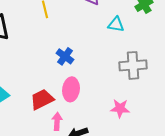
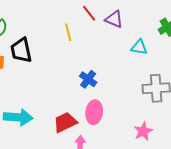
pink star: (120, 108) -> (143, 131), turned -30

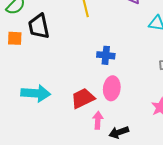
blue cross: (88, 79) -> (106, 55), turned -30

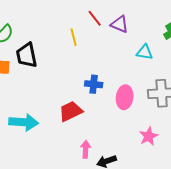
pink ellipse: (112, 88) -> (125, 97), moved
red trapezoid: (83, 98) -> (71, 111), moved

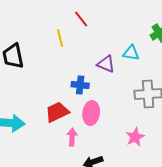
purple triangle: (120, 24) -> (106, 64), moved
pink ellipse: (125, 97) -> (91, 113), moved
pink arrow: (86, 149) -> (72, 137), moved

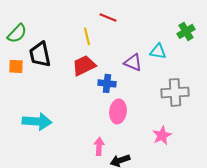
red line: (81, 19) -> (108, 17), turned -30
red trapezoid: (57, 112) -> (84, 65), moved
pink arrow: (72, 137) -> (99, 146), moved

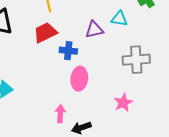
purple triangle: (133, 62) -> (94, 30), turned -36

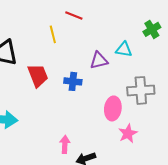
red trapezoid: (45, 33) -> (38, 75), moved, turned 95
pink ellipse: (79, 79) -> (113, 108), moved

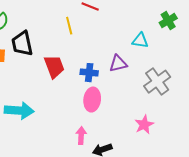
purple triangle: (99, 60) -> (118, 64), moved
gray cross: (141, 90) -> (157, 82), turned -32
pink ellipse: (113, 108) -> (92, 100), moved

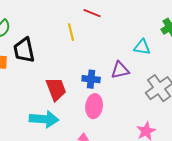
red trapezoid: (54, 67) -> (56, 89), moved
cyan arrow: (19, 111) -> (44, 119), moved

